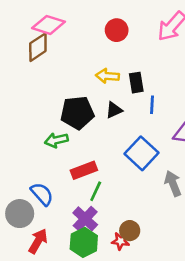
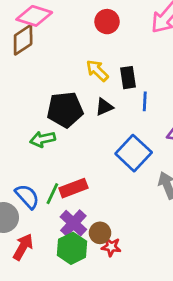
yellow arrow: (107, 76) -> (97, 71), turned 40
red rectangle: (84, 170) -> (73, 188), moved
green line: (96, 191) -> (52, 194), moved
brown circle: (130, 231) -> (100, 233), moved

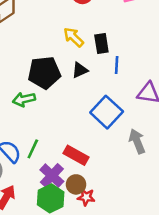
red rectangle: (73, 188) -> (76, 155), moved, turned 50

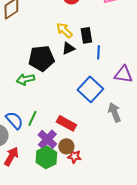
black triangle: (80, 70) -> (68, 48), moved

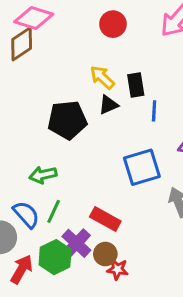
green arrow: (25, 79) -> (43, 175), moved
blue square: (90, 89) -> (142, 167), turned 30
green hexagon: (46, 157) -> (55, 257), moved

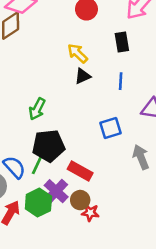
black rectangle: (136, 85) -> (122, 42), moved
black pentagon: (67, 120) -> (49, 146), moved
blue square: (142, 167) -> (111, 128), size x0.7
green arrow: (43, 175) -> (37, 109), moved, turned -50

